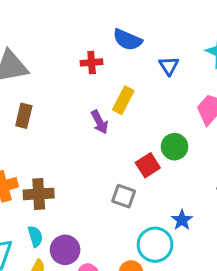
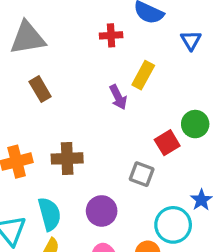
brown rectangle: (24, 116) -> (40, 89), turned -45
brown cross: (39, 194) -> (67, 158), moved
cyan semicircle: (35, 236) -> (49, 214), size x1.5
purple circle: (65, 250) -> (102, 211), moved

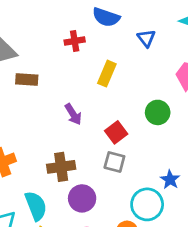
brown rectangle: (40, 89) -> (27, 79), moved, turned -50
purple arrow: (118, 97) -> (73, 114), moved
red square: (167, 143) -> (116, 132), moved
brown cross: (67, 158) -> (61, 167), moved

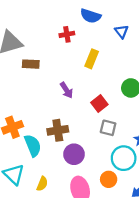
gray square: (114, 162) -> (108, 128), moved
cyan semicircle: (36, 206) -> (33, 146), moved

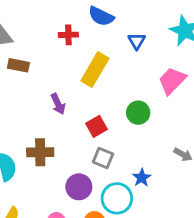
yellow rectangle: (92, 59) -> (95, 70), size x1.4
purple circle: (74, 154) -> (79, 187), moved

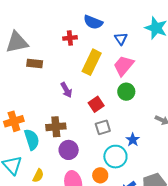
pink trapezoid: (172, 81) -> (124, 66), moved
gray square: (103, 158) -> (103, 127), turned -35
purple circle: (79, 187) -> (69, 150), moved

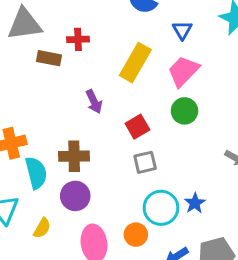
red cross: (70, 38) -> (78, 39), moved
blue star: (133, 140) -> (195, 203), moved
purple circle: (69, 150) -> (75, 196), moved

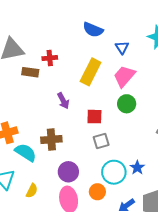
red square: (137, 127) -> (94, 117), turned 35
cyan semicircle: (36, 173) -> (26, 152), turned -40
purple circle: (75, 196) -> (68, 172), moved

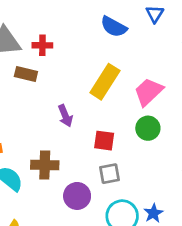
blue triangle: (122, 48) -> (155, 14), moved
red cross: (50, 58) -> (42, 45), moved
purple circle: (68, 172) -> (77, 196), moved

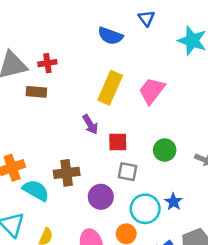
purple arrow: (65, 116) -> (90, 124), moved
green circle: (148, 128) -> (165, 150), moved
gray square: (110, 174) -> (127, 172), turned 30

